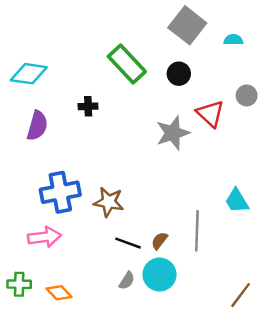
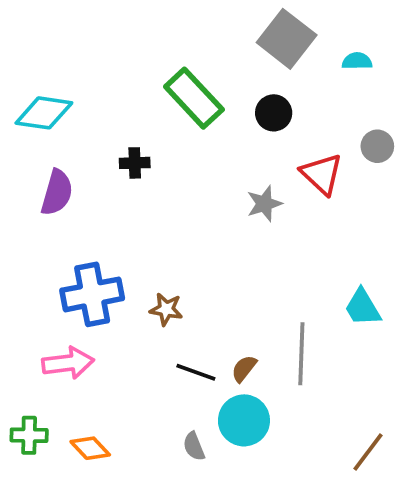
gray star: (173, 133) -> (264, 204), size x0.7
brown star: (109, 202) -> (166, 309), size x0.7
gray semicircle: (127, 281) -> (194, 446), moved, turned 126

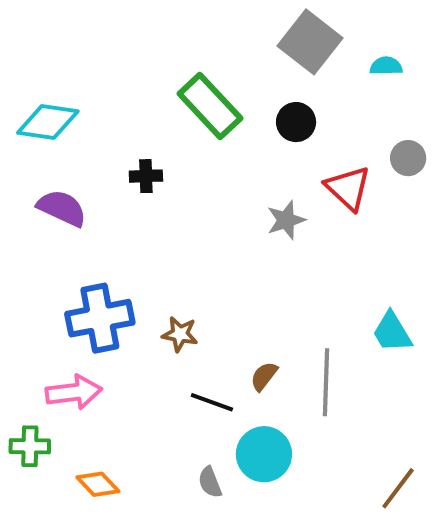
purple semicircle: (57, 193) -> (62, 208), turned -81
brown semicircle: (244, 369) -> (264, 376), moved
green cross: (29, 435) -> (30, 446), moved

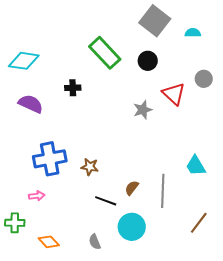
pink arrow: (74, 392) -> (37, 196), size x0.6
gray semicircle: (210, 482) -> (95, 242), moved
brown line: (398, 488) -> (199, 223), moved

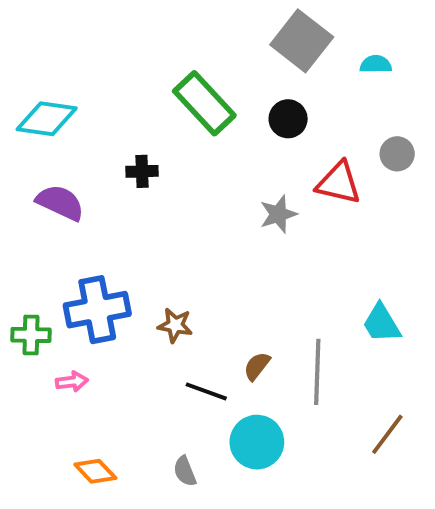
red triangle: (174, 94) -> (339, 183), turned -30
green cross: (15, 223) -> (31, 335), moved

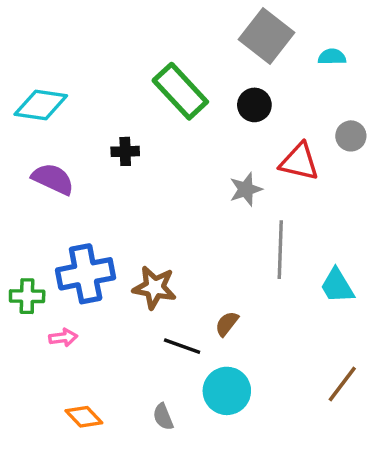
brown star: (175, 325) -> (154, 288), size x1.4
gray line: (317, 372) -> (280, 250), moved

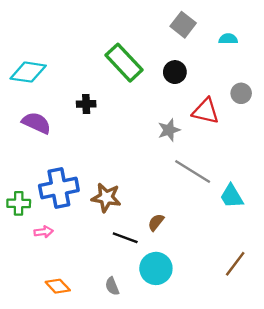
gray square: (266, 36) -> (183, 25), size x0.7
gray line: (280, 250) -> (193, 171), turned -60

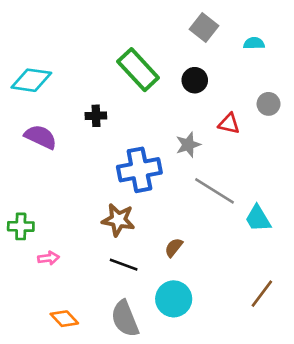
red triangle: (206, 111) -> (229, 124), size x0.7
blue cross: (59, 188) -> (139, 170), moved
black line: (125, 238) -> (124, 265), moved
gray semicircle: (112, 286) -> (125, 319), size x1.8

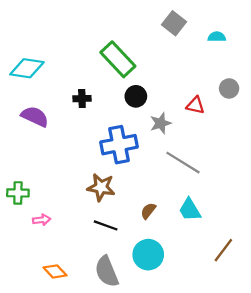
black circle: (195, 80) -> (136, 96), moved
cyan trapezoid: (258, 219) -> (190, 210), moved

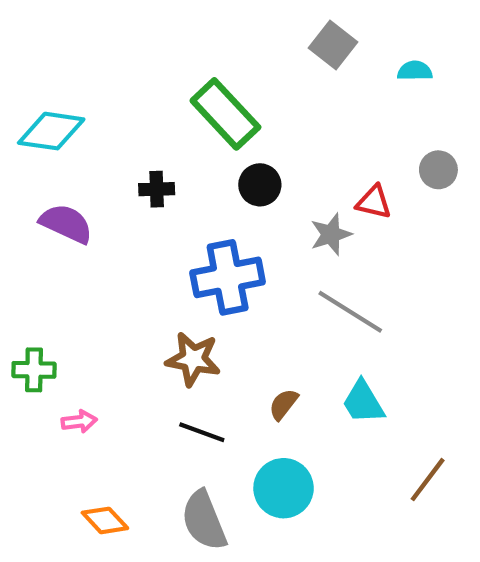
gray star: (161, 123) -> (331, 234), moved

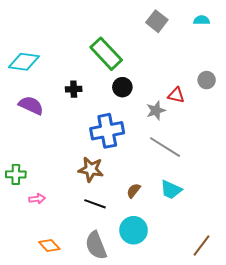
cyan semicircle: (415, 71) -> (202, 20), moved
cyan trapezoid: (363, 402) -> (171, 190), turned -35
brown line: (428, 480) -> (202, 245), moved

